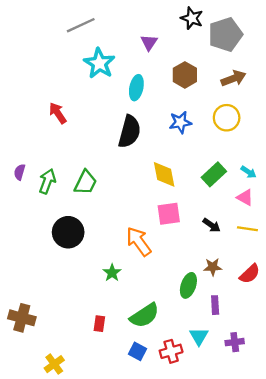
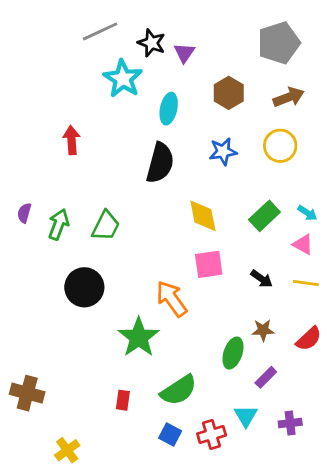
black star: (192, 18) -> (152, 43), moved
red arrow: (58, 113) -> (71, 140), turned 30
green star: (112, 273) -> (139, 337), size x1.8
purple rectangle: (215, 305) -> (266, 377), turned 48

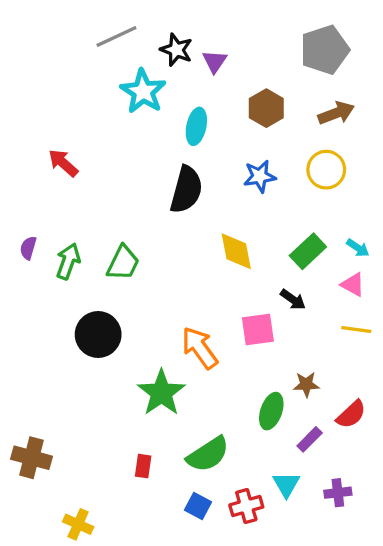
red arrow: (71, 140) -> (63, 163), moved, turned -44
pink square: (209, 264) -> (258, 329), moved
black arrow: (262, 279) -> (293, 300), moved
red semicircle: (309, 339) -> (351, 414), moved
yellow cross: (67, 450) -> (78, 524), turned -30

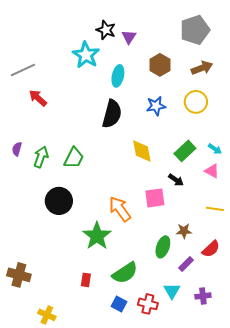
gray line: (116, 36) -> (23, 70), moved
yellow line: (356, 329) -> (215, 209), moved
red cross: (246, 506) -> (148, 304), turned 30

